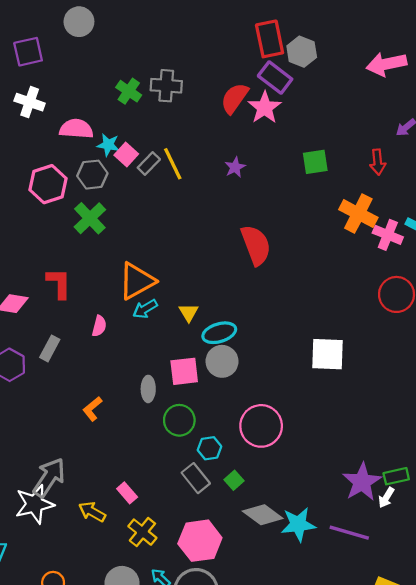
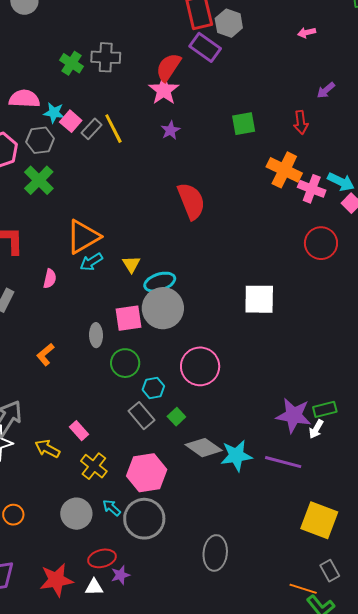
pink arrow: (386, 64) -> (307, 33), size x0.5
pink star: (265, 108) -> (164, 90), moved
gray circle: (222, 361) -> (163, 308), size x1.4
purple star: (362, 482) -> (294, 415), turned -30

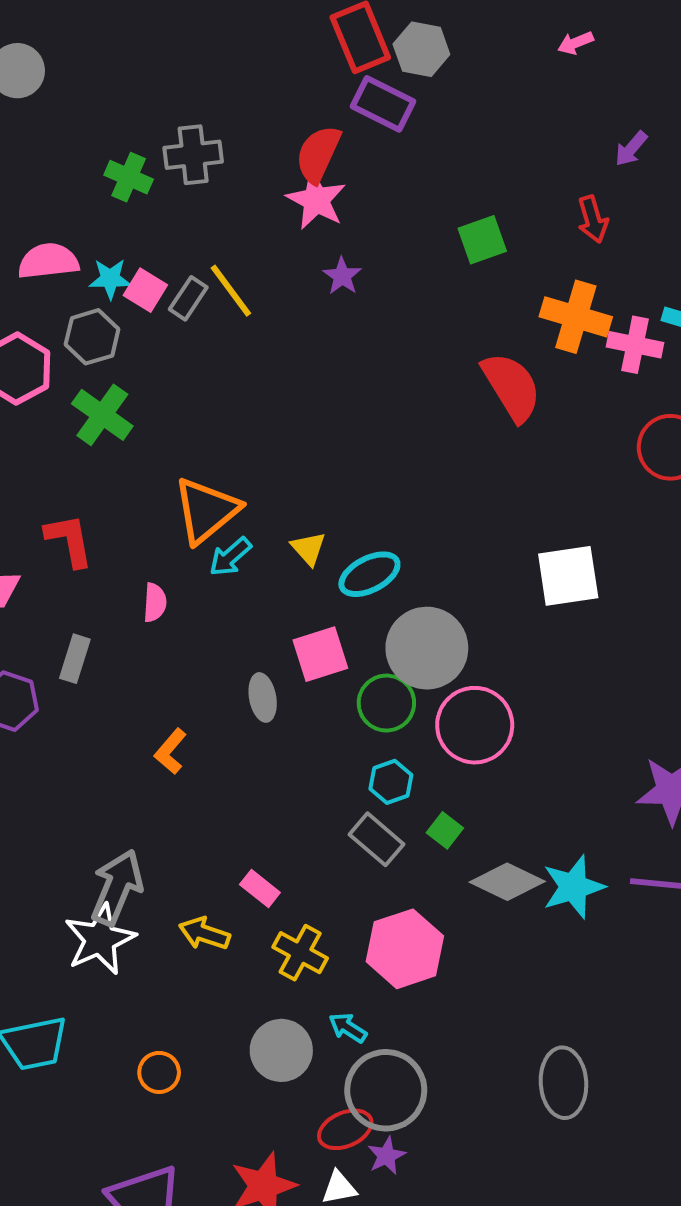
red semicircle: (191, 201) -> (512, 387), moved
gray circle: (163, 308) -> (427, 648), moved
green circle: (125, 363) -> (386, 703), moved
gray circle: (144, 519) -> (386, 1090), moved

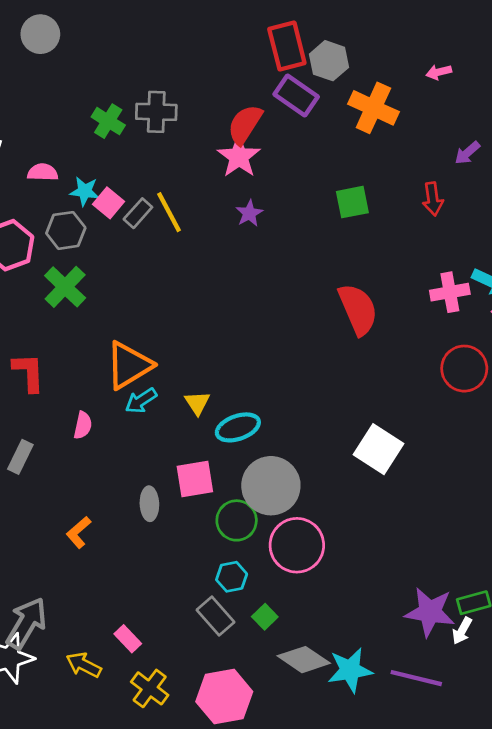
pink semicircle: (48, 261) -> (43, 172), size x0.7
orange cross: (576, 317) -> (373, 108), moved
pink cross: (635, 345) -> (450, 292), turned -30
white square: (568, 576) -> (379, 449), turned 33

